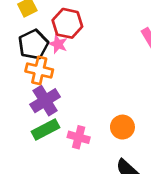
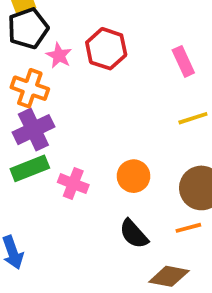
red hexagon: (67, 23) -> (106, 49), moved
black pentagon: (33, 44) -> (28, 28), moved

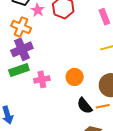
pink cross: (73, 184) -> (42, 79), turned -35
black semicircle: (134, 234) -> (85, 106), moved

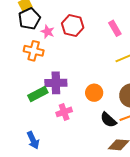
purple cross: (22, 49) -> (56, 83), moved, turned 30
pink cross: (42, 79) -> (64, 112), moved

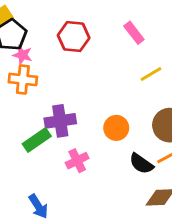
pink star: (48, 32) -> (22, 55), moved

